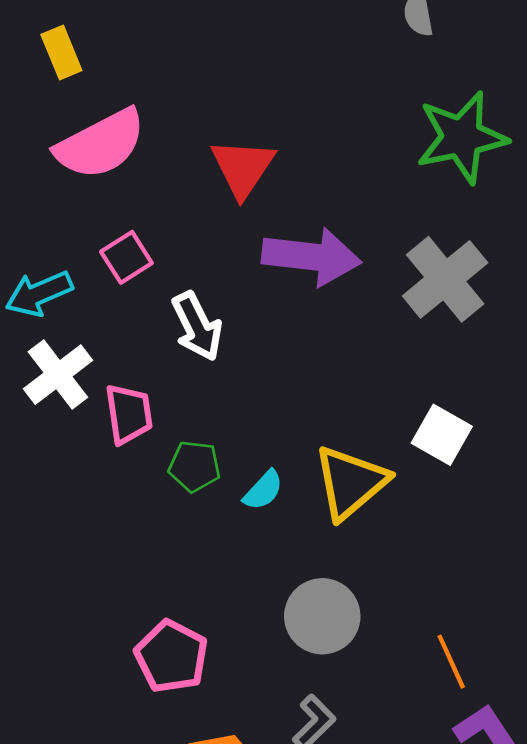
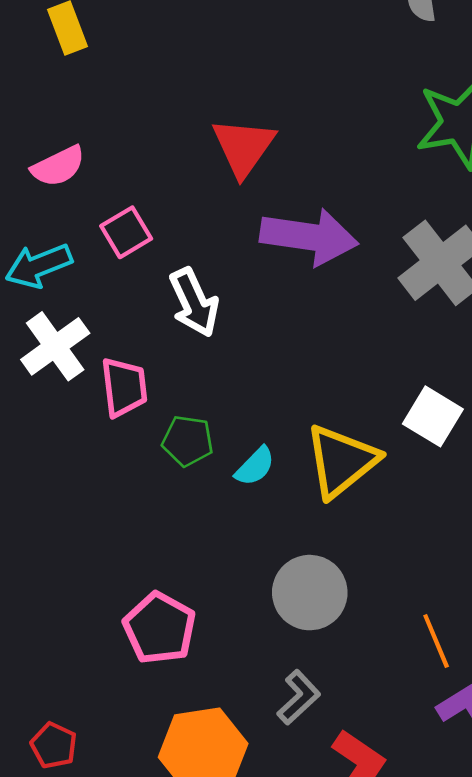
pink semicircle: (101, 144) -> (58, 166), moved, size x0.6

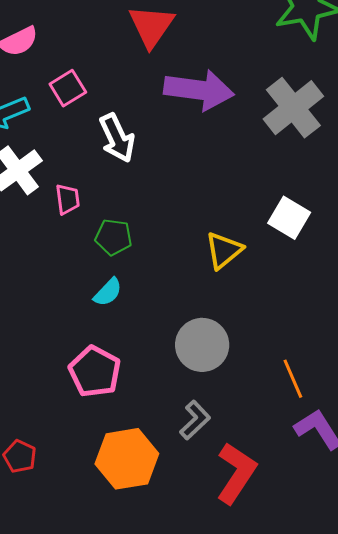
pink trapezoid: (124, 387) -> (68, 199), size x0.7
yellow triangle: (341, 461) -> (224, 250), size x0.7
cyan semicircle: (255, 466) -> (108, 292), moved

